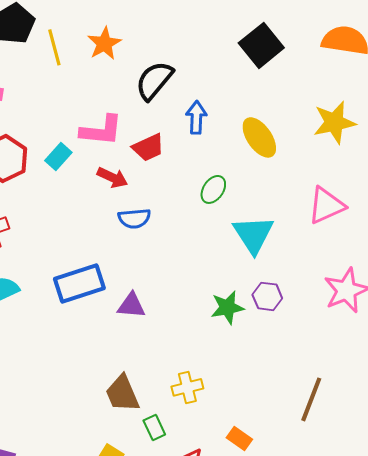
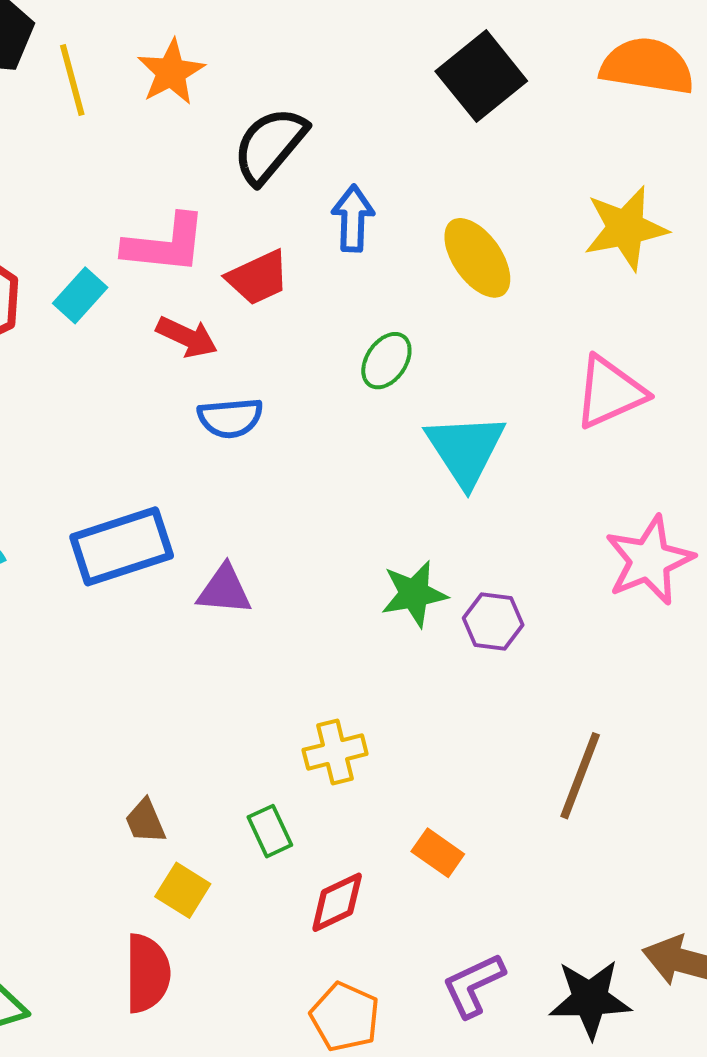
purple hexagon: (267, 296) -> (493, 622), moved
brown trapezoid: (122, 393) -> (145, 821), moved, size x0.6

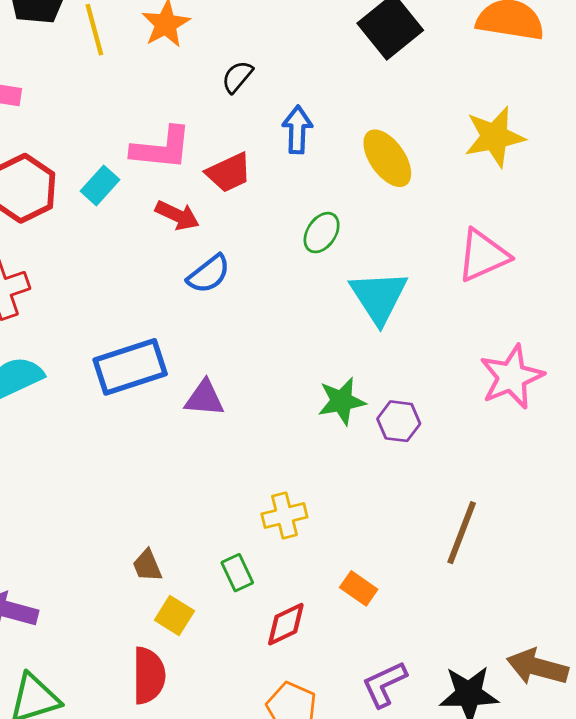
black semicircle: (270, 145) -> (237, 77), size x0.6
blue semicircle: (230, 418) -> (209, 274), turned -33

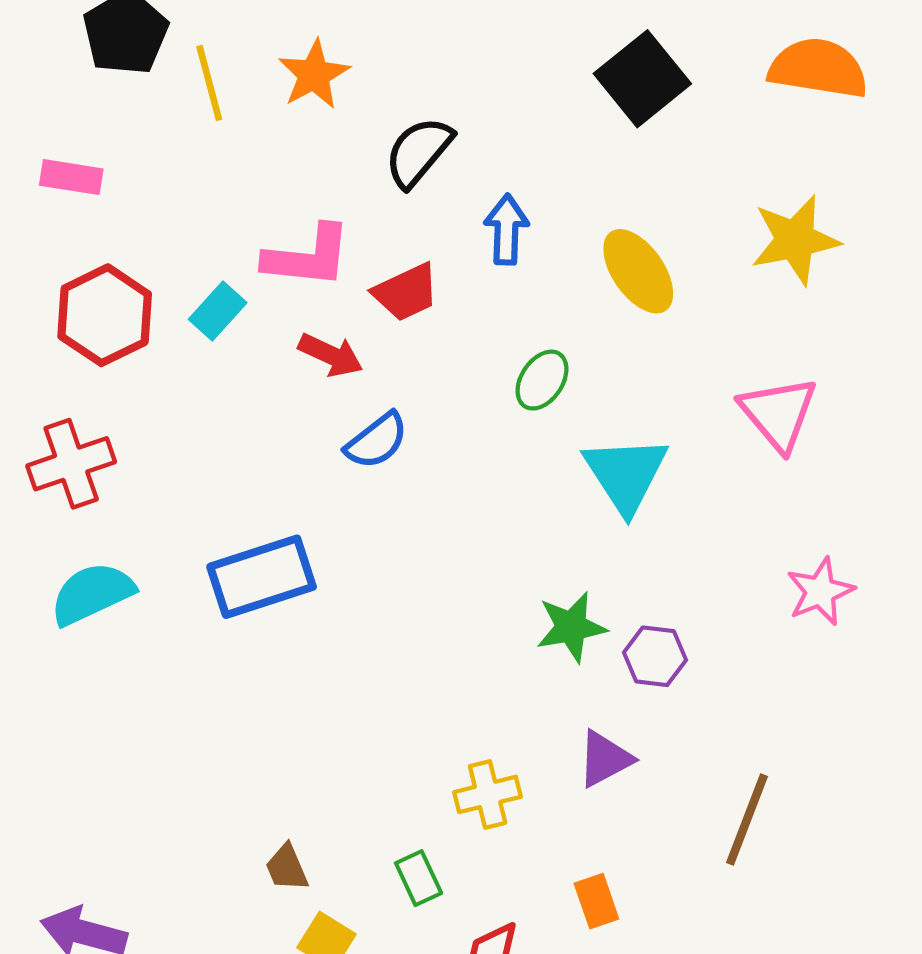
black semicircle: (237, 77) -> (419, 152), size x1.5
pink triangle: (483, 255) -> (778, 414), turned -46
pink star: (512, 377) -> (820, 591), size x0.7
purple triangle: (204, 398) -> (605, 759), moved, turned -33
orange rectangle: (359, 588) -> (596, 901), turned 36

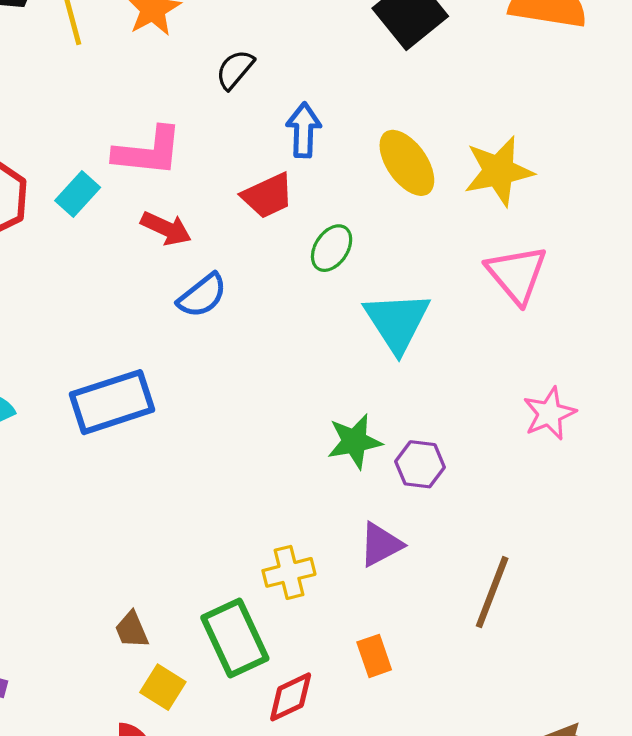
black semicircle: (419, 152) -> (235, 70), size x0.7
yellow star: (795, 240) -> (499, 171), moved
red trapezoid: (406, 292) -> (268, 196), moved
green rectangle: (419, 878) -> (235, 638), size x1.8

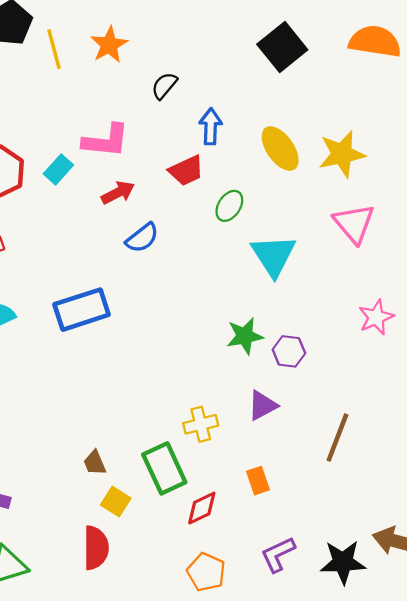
red arrow: (166, 228) -> (118, 193), turned -52

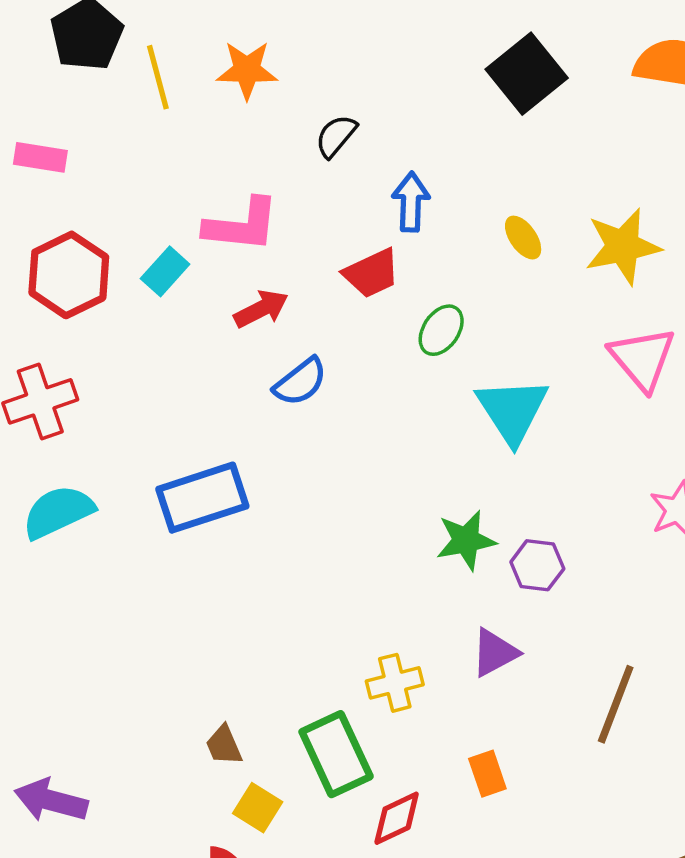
orange star: (109, 45) -> (247, 70), turned 30
yellow ellipse: (280, 148) -> (523, 238), size x0.6

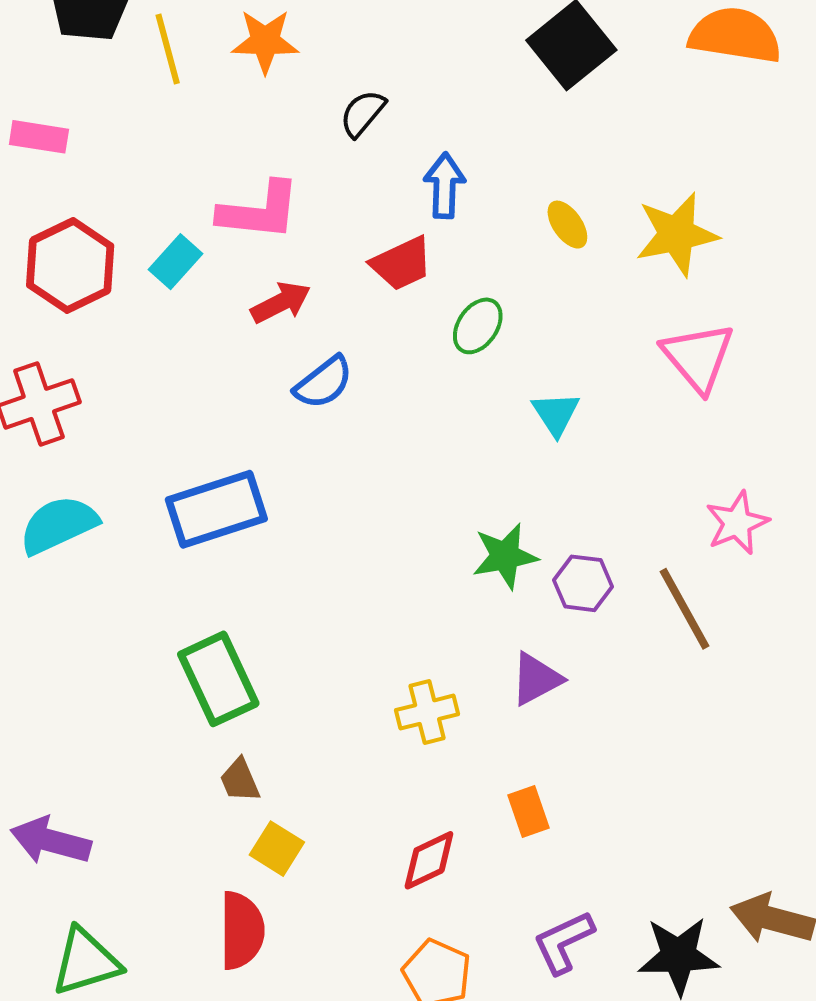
cyan triangle: (512, 410) -> (556, 414), size x0.6
brown line: (616, 704) -> (684, 609), moved, turned -50
green rectangle: (336, 754) -> (218, 679), moved

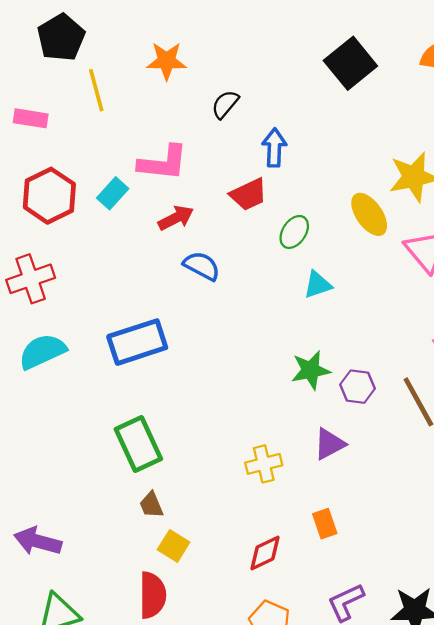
yellow line: (168, 49) -> (96, 90), moved
yellow ellipse: (567, 225) -> (369, 214), moved, size x1.5
blue semicircle: (324, 382) -> (202, 266), turned -114
cyan triangle: (556, 414) -> (318, 285), moved, turned 44

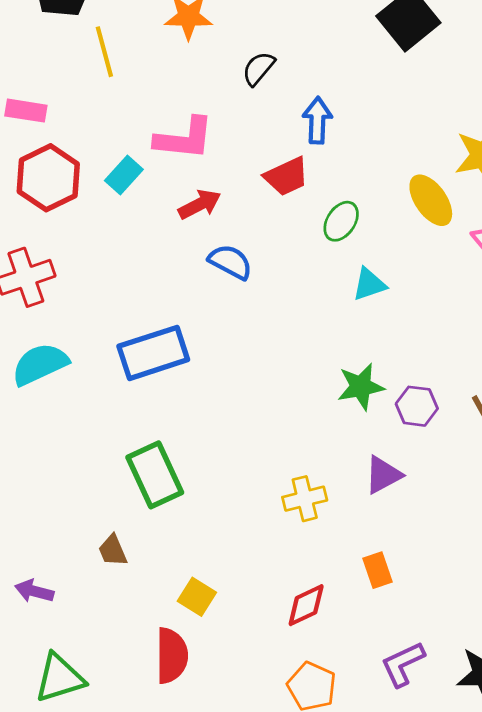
pink rectangle: (31, 118) -> (26, 111), moved
brown trapezoid: (151, 505) -> (113, 551), moved
purple arrow: (38, 541) -> (34, 591), size x0.7

